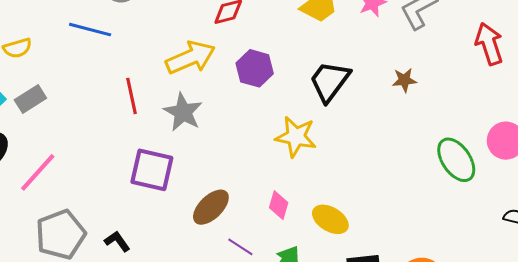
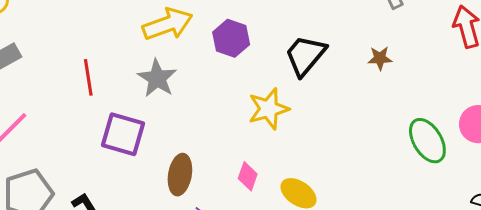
red line: (132, 96) -> (88, 77), moved
yellow star: (296, 137) -> (269, 109), turned -30
brown ellipse: (211, 207) -> (180, 175), turned -39

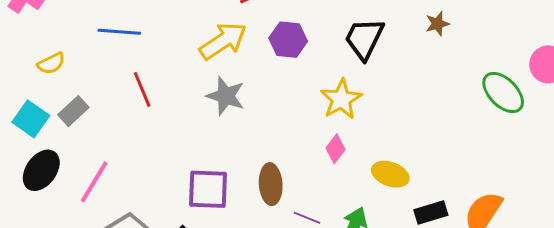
red line: (88, 77) -> (142, 89), moved
purple square: (123, 134) -> (208, 189), moved
pink diamond: (248, 176) -> (335, 149), moved, turned 32

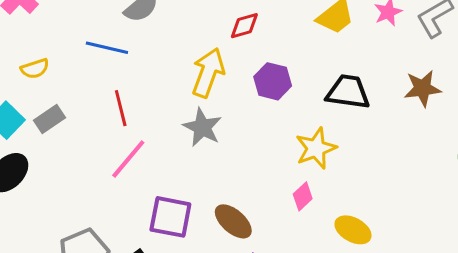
brown star: (437, 24) -> (423, 88), size x1.5
black trapezoid: (364, 39) -> (348, 92), turned 63
yellow arrow: (223, 41) -> (208, 73), turned -45
pink line: (94, 182) -> (128, 159), moved
brown ellipse: (271, 184) -> (233, 221), turned -54

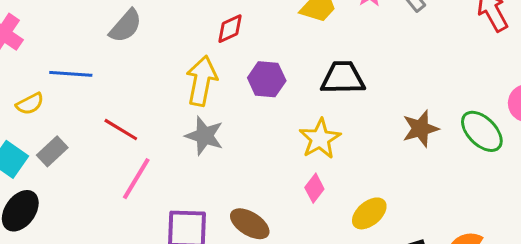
blue line: (107, 48) -> (71, 74), moved
brown star: (423, 88) -> (421, 129), moved
red line: (121, 108) -> (121, 130), turned -36
yellow ellipse: (353, 230) -> (369, 213), turned -60

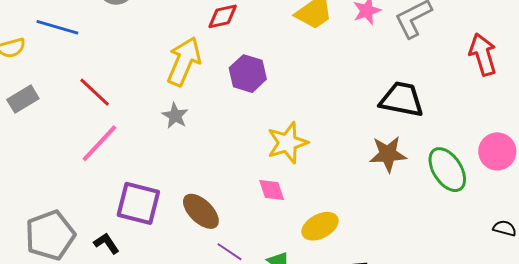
black trapezoid: (343, 78) -> (402, 99), moved
gray star: (204, 136) -> (175, 116), size x0.7
pink diamond: (314, 188) -> (272, 190), turned -68

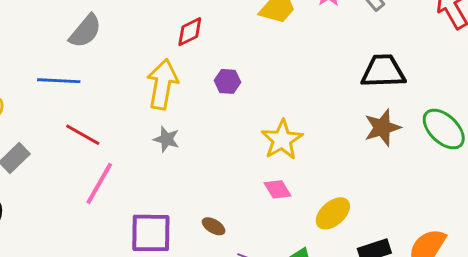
blue line: (57, 27) -> (59, 81), moved
purple hexagon: (248, 74) -> (227, 81), size x0.7
brown ellipse: (201, 211) -> (214, 226), size x0.6

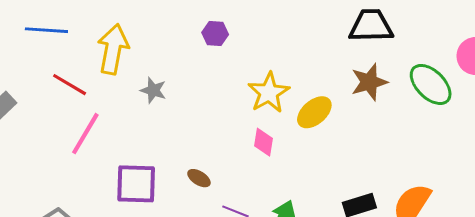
yellow arrow: (162, 84) -> (113, 49), moved
pink diamond: (277, 189) -> (263, 142), turned 40
yellow ellipse: (333, 213) -> (314, 112), moved

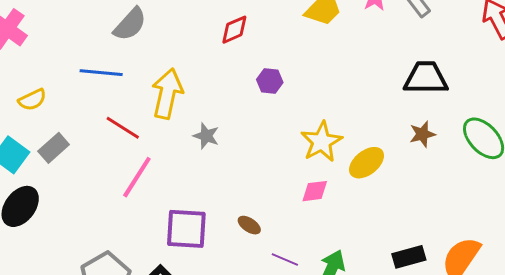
brown star: (369, 82) -> (422, 134), size x0.7
pink diamond: (263, 142) -> (315, 191), turned 72

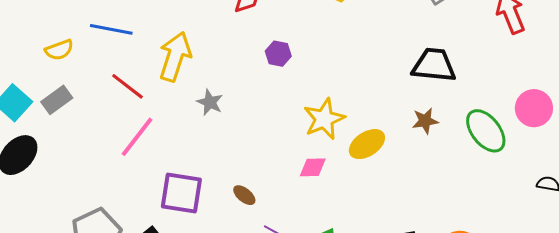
yellow semicircle: (32, 100) -> (59, 50), moved

